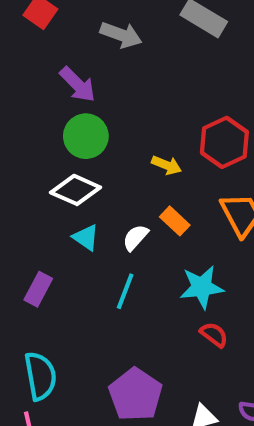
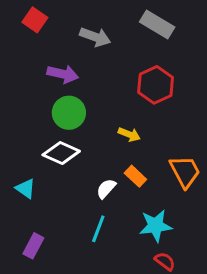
purple arrow: (78, 84) -> (63, 74), turned -32
red hexagon: (224, 142) -> (156, 85), moved
cyan triangle: (86, 237) -> (26, 189), moved
purple rectangle: (38, 289) -> (33, 246), moved

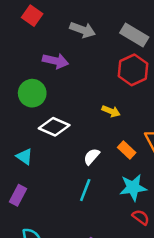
gray rectangle: (157, 25) -> (134, 35), moved
green circle: (69, 113) -> (32, 93), moved
orange rectangle: (135, 176) -> (127, 150), moved
purple rectangle: (33, 246) -> (18, 195), moved

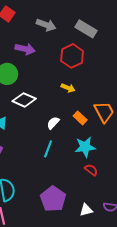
red hexagon: (133, 70) -> (72, 56), moved

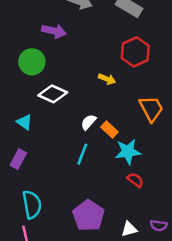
red hexagon: (72, 56) -> (135, 52), moved
orange rectangle: (80, 118) -> (109, 129), moved

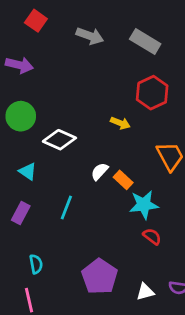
purple arrow: (54, 31) -> (19, 65), moved
green circle: (32, 62) -> (21, 116), moved
cyan line: (82, 154) -> (66, 207), moved
cyan semicircle: (32, 205) -> (36, 264), size x0.6

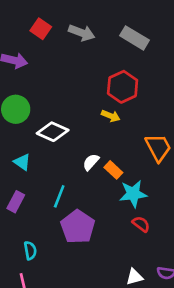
red square: (36, 21) -> (41, 29), moved
red hexagon: (152, 93) -> (123, 87), moved
purple pentagon: (100, 277) -> (78, 227), moved

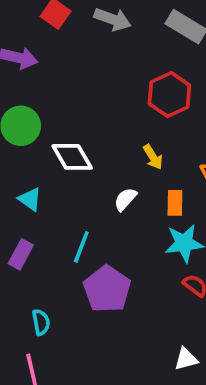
yellow arrow: (111, 116) -> (153, 157), moved, turned 36
white diamond: (53, 132) -> (72, 157), turned 36
orange rectangle: (113, 170) -> (175, 203), moved, turned 48

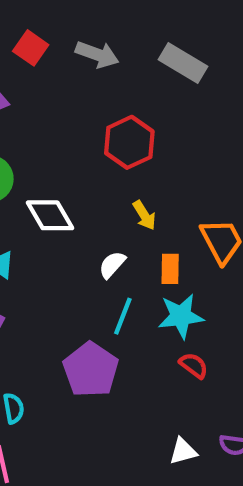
red hexagon: (169, 95) -> (129, 142), moved
cyan line: (81, 247) -> (123, 316), moved

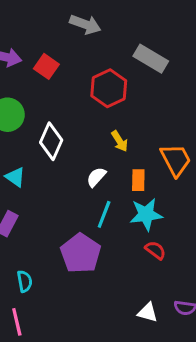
red square: (31, 48) -> (46, 66), moved
gray rectangle: (183, 63) -> (151, 59), moved
white diamond: (50, 215) -> (51, 141), turned 54
white triangle: (183, 451) -> (148, 312), turned 30

